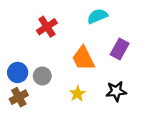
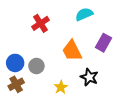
black star: (116, 91) -> (89, 77), moved, turned 30
yellow star: (77, 94) -> (61, 87), moved

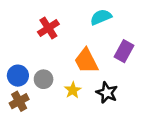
yellow star: (61, 87) -> (73, 90), moved

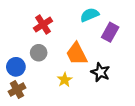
purple rectangle: (124, 51) -> (110, 32), moved
gray circle: (44, 79) -> (39, 53), moved
black star: (107, 93) -> (100, 72), moved

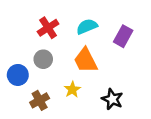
cyan semicircle: (90, 15) -> (87, 27), moved
black star: (100, 72) -> (112, 99), moved
brown cross: (17, 90) -> (40, 100), moved

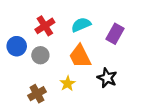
blue circle: (18, 75) -> (17, 46), moved
black star: (112, 99) -> (107, 78), moved

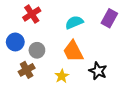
red cross: (45, 26) -> (32, 14), moved
purple rectangle: (115, 34) -> (109, 18), moved
brown cross: (37, 94) -> (27, 70), moved

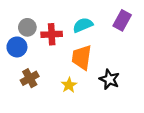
red cross: (32, 14) -> (52, 34), moved, turned 30
gray circle: (37, 50) -> (27, 27), moved
orange trapezoid: (73, 51) -> (82, 57), turned 35

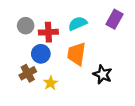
blue circle: (17, 47) -> (41, 54), moved
yellow star: (69, 85) -> (51, 83), moved

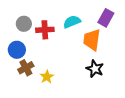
blue circle: (41, 54) -> (17, 50), moved
orange trapezoid: (77, 54) -> (92, 40), moved

